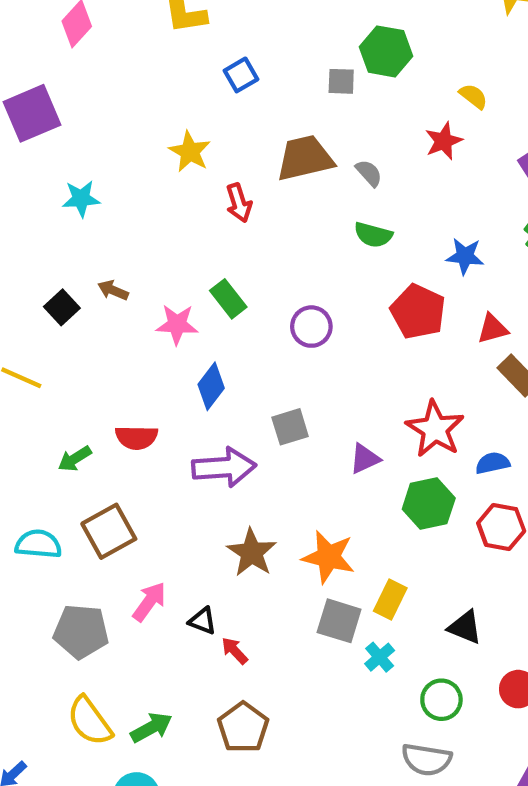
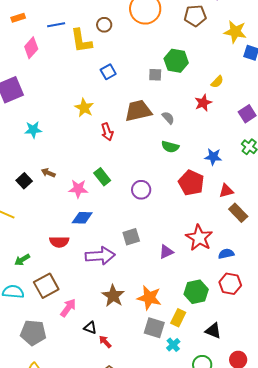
yellow semicircle: (473, 96) -> (217, 82), turned 96
blue diamond: (211, 386) -> (82, 218), moved, turned 55
green arrow: (75, 459) -> (22, 260), moved
green hexagon: (429, 504) -> (196, 292), moved
pink arrow: (149, 602) -> (68, 308), moved

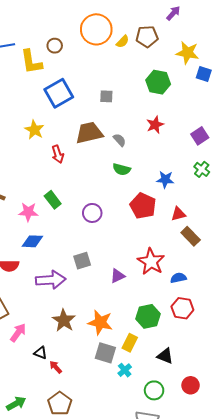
green hexagon: (176, 61) -> (158, 82), moved
blue square: (108, 72) -> (59, 93), size x1.8
yellow semicircle: (217, 82) -> (123, 42), moved

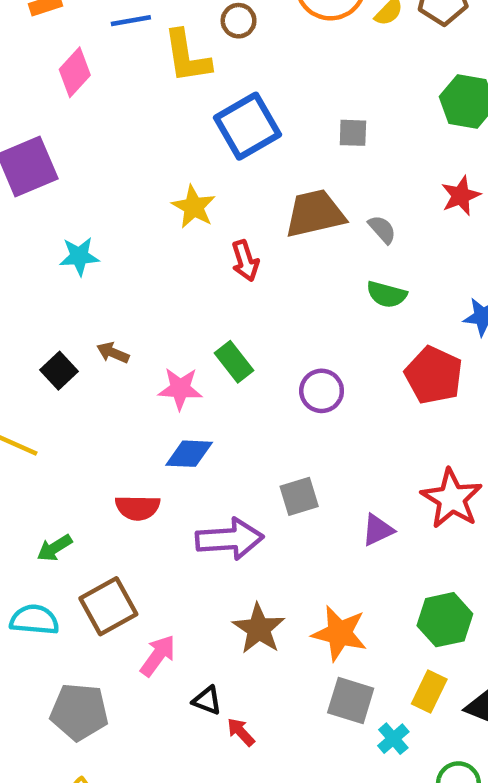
yellow rectangle: (130, 343) -> (429, 692), moved

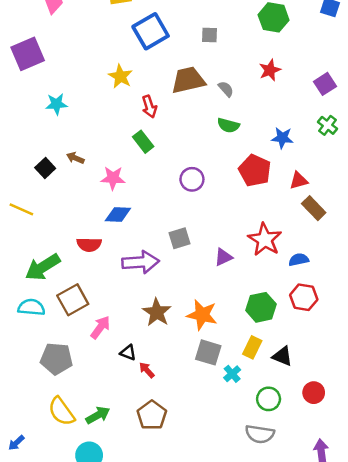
green rectangle: (234, 362) -> (143, 142), moved
green arrow: (55, 548) -> (43, 267), size x1.8

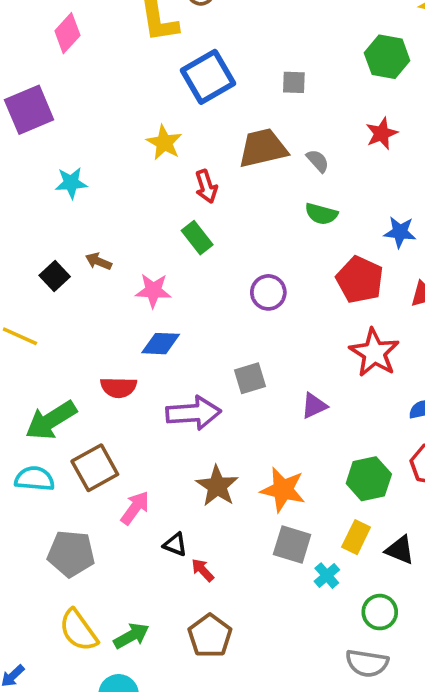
red star: (265, 240) -> (374, 353), moved

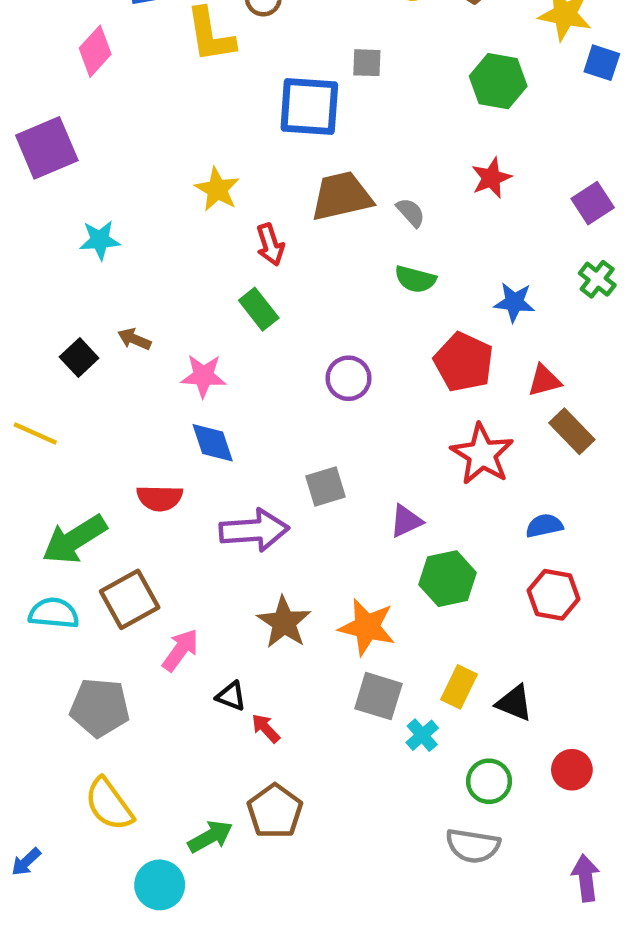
blue square: (208, 77) -> (309, 106), moved, turned 34
gray square: (294, 82) -> (367, 63), moved
blue diamond: (161, 344) -> (213, 443), turned 69
green hexagon: (369, 479) -> (448, 579), moved
green arrow: (131, 636) -> (210, 837), moved

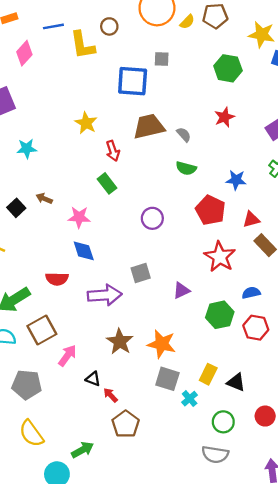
green hexagon: (448, 579) -> (220, 315), moved
brown pentagon: (275, 811) -> (126, 424), moved

